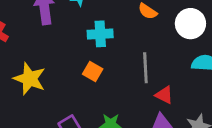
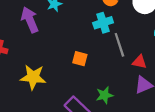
cyan cross: (100, 34) -> (103, 23), moved

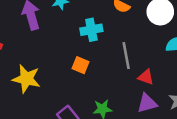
cyan cross: (103, 23) -> (91, 30), moved

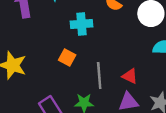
gray line: (126, 56) -> (99, 75), moved

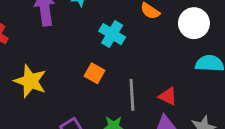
cyan cross: (81, 24) -> (112, 34), turned 35

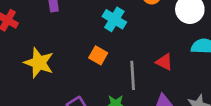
red triangle: (168, 96) -> (164, 62), moved

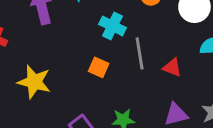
gray line: (133, 75) -> (140, 53), moved

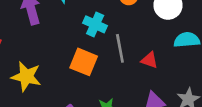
orange square: (99, 67) -> (84, 62), size x1.5

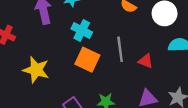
cyan cross: (95, 24) -> (82, 30), moved

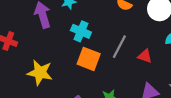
gray line: (120, 49) -> (119, 47), turned 40

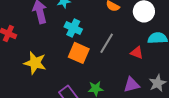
red triangle: (145, 56) -> (137, 53), moved

